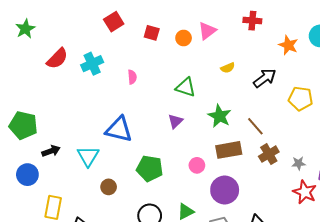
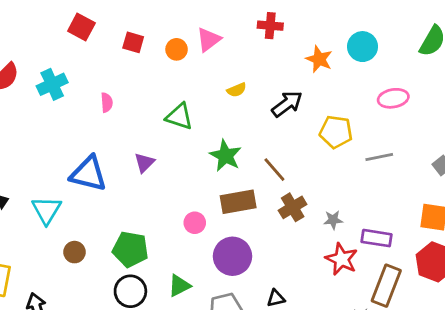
red square: (114, 22) -> (81, 27), turned -30
purple triangle: (175, 121) -> (144, 163), moved
green pentagon: (150, 168) -> (130, 249), moved

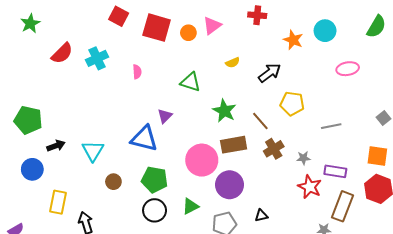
red square: (133, 42) -> (157, 28), size x1.8
yellow pentagon: (336, 132) -> (292, 104), moved
gray line: (379, 157) -> (331, 126), moved
blue triangle: (88, 174) -> (144, 139), moved
pink circle: (195, 223) -> (202, 160), size x2.0

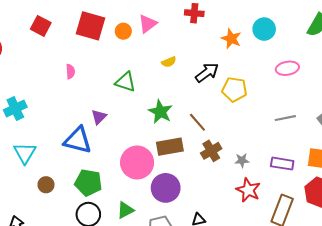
red square: (119, 16) -> (41, 26), moved
cyan cross: (97, 58) -> (15, 108), moved
yellow pentagon: (292, 104) -> (234, 89), moved
gray line: (331, 126) -> (285, 118), moved
purple rectangle: (335, 171) -> (282, 164), moved

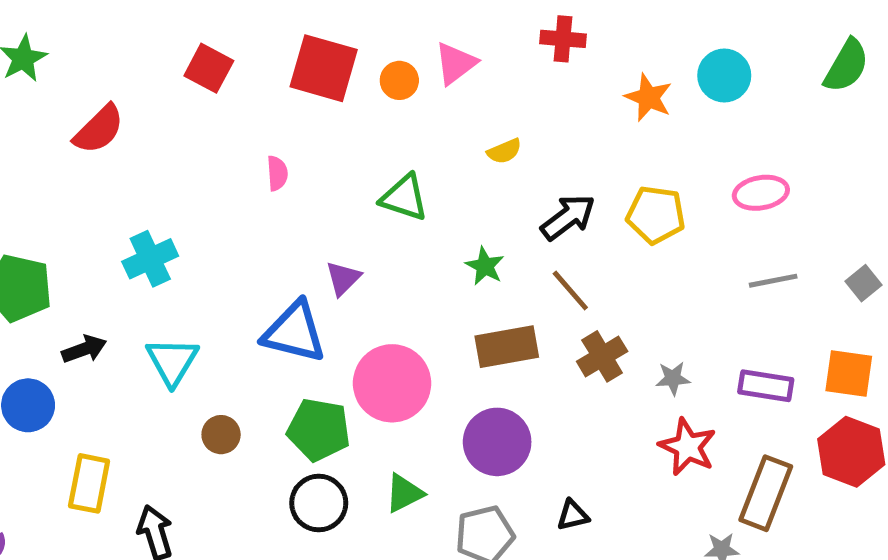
pink ellipse: (287, 68) -> (761, 193), moved
black arrow: (207, 72) -> (568, 217), moved
green star: (160, 112) -> (485, 266), size x0.7
pink circle: (137, 162) -> (392, 383), moved

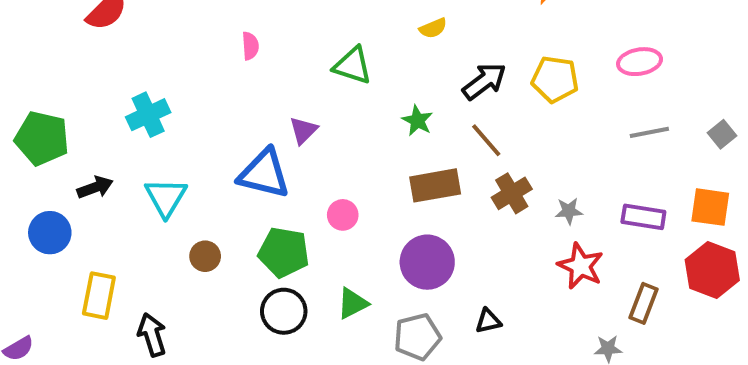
pink circle: (392, 383) -> (343, 215), size x0.5
brown rectangle: (766, 493) -> (643, 303), size x0.7

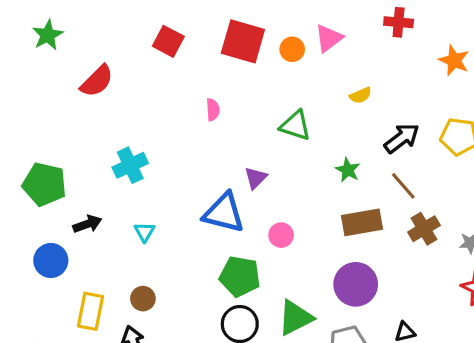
cyan triangle: (166, 197) -> (145, 232), size x0.6
pink circle: (343, 215) -> (281, 235), moved
brown circle: (205, 256) -> (143, 299), moved
green triangle: (353, 303) -> (295, 318), size x1.4

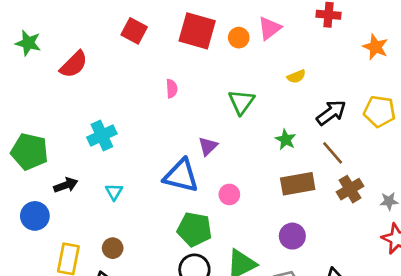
green star: (48, 35) -> (28, 43), moved, turned -30
green triangle: (295, 126) -> (241, 102), turned 48
purple circle: (356, 284) -> (292, 236), size x0.7

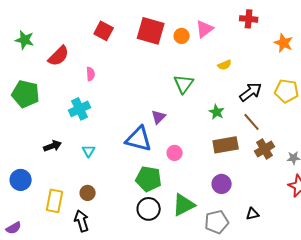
pink semicircle: (172, 89) -> (91, 74), moved
green pentagon: (30, 152) -> (26, 94), moved
blue circle: (35, 216) -> (21, 180), moved

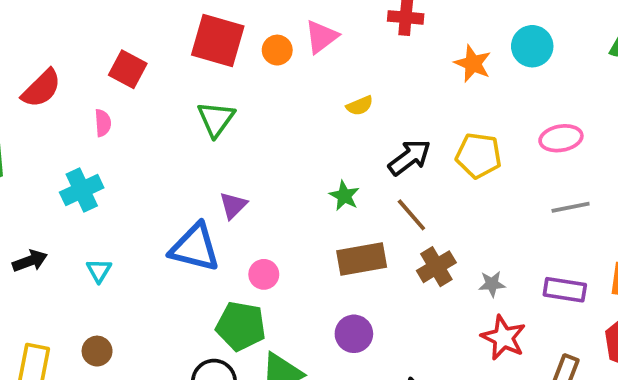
red square: (104, 31) -> (128, 69), moved
green triangle: (184, 84) -> (216, 119), moved
green pentagon: (149, 179) -> (241, 326), moved

